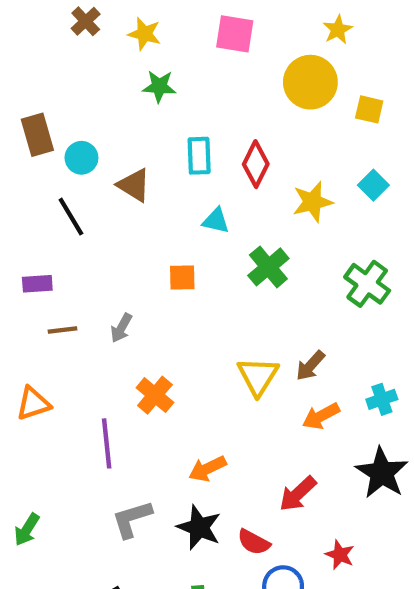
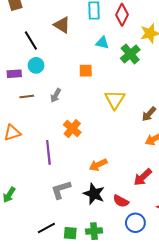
cyan circle: (81, 158) -> (36, 65), moved
green cross: (268, 267) -> (130, 54), moved
yellow triangle: (258, 376) -> (115, 100), moved

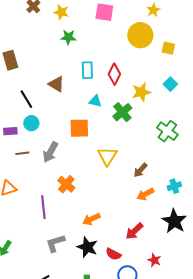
orange square: (86, 71) -> (79, 128), size x1.5
gray arrow: (56, 95) -> (50, 152), size x1.5

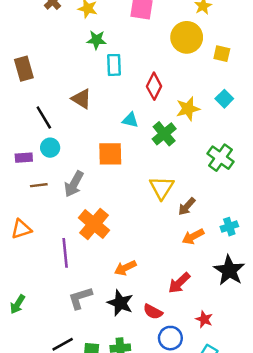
cyan rectangle: (87, 70) -> (114, 65), moved
yellow triangle: (107, 156) -> (162, 188), moved
orange cross: (66, 184) -> (94, 224), size x1.4

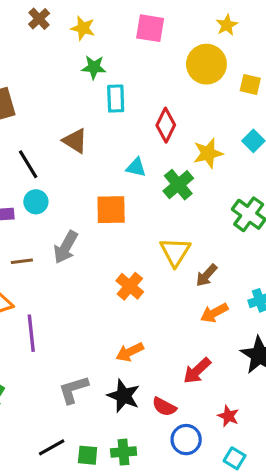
brown line: (39, 185) -> (22, 261), moved
orange cross: (94, 224) -> (130, 286), moved, size x0.7
purple line: (65, 253) -> (31, 333), moved

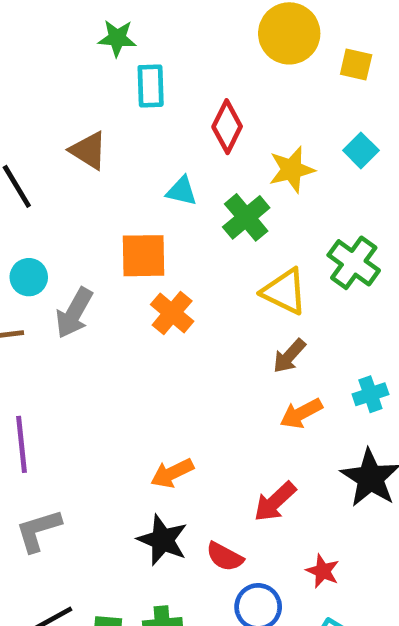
cyan circle: (36, 202) -> (29, 277), moved
yellow triangle: (175, 252) -> (284, 291), moved, turned -36
orange cross: (130, 286) -> (172, 313), moved
gray L-shape: (73, 389) -> (38, 530), moved

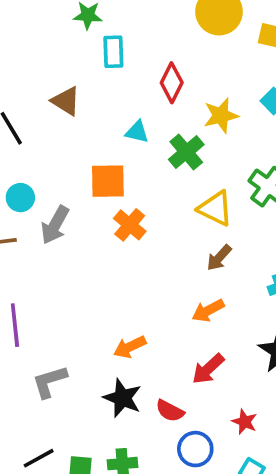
orange arrow: (301, 413) -> (208, 311), moved
gray L-shape: (38, 530) -> (50, 382), moved

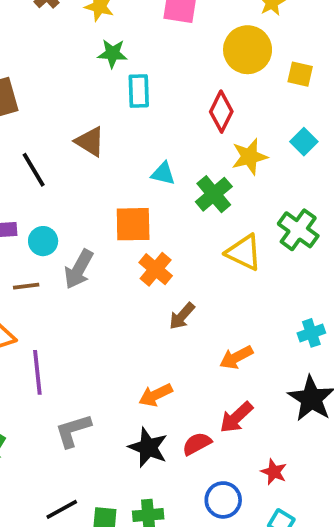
red diamond: (172, 83) -> (221, 112), moved
brown arrow: (219, 258) -> (182, 316), moved
red semicircle: (170, 411) -> (197, 444), moved, turned 124

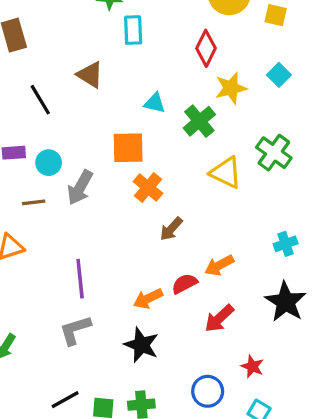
purple line: (37, 372) -> (80, 279), moved
red semicircle: (197, 444) -> (184, 284), moved

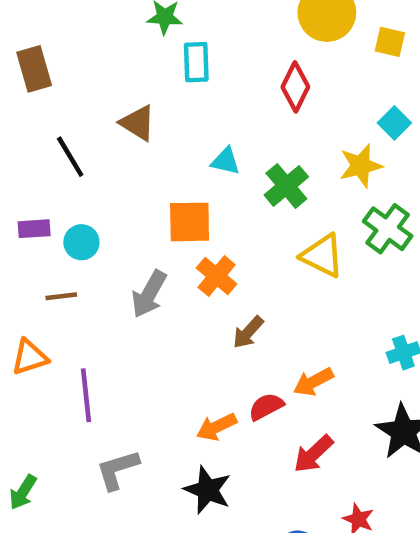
yellow star: (231, 88) -> (361, 166), moved
gray arrow: (80, 187) -> (149, 294), moved
purple line: (80, 279) -> (86, 395), moved

